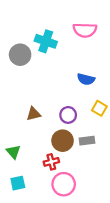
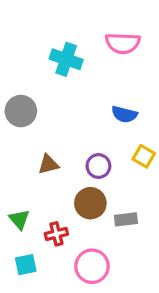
gray circle: (20, 55) -> (21, 111), moved
gray rectangle: (87, 141) -> (126, 219), moved
red cross: (51, 162) -> (56, 234), moved

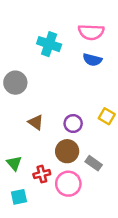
blue semicircle: (124, 114) -> (92, 60), moved
brown triangle: (48, 164) -> (36, 122), turned 49
gray rectangle: (126, 219) -> (94, 163), turned 42
pink circle: (92, 266) -> (68, 184), moved

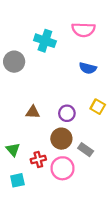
blue semicircle: (92, 60) -> (88, 68), moved
gray circle: (15, 83) -> (14, 62), moved
brown triangle: (36, 122) -> (33, 112), turned -32

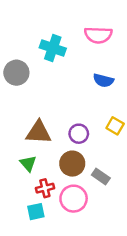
brown triangle: (33, 112) -> (38, 132), size x1.5
green triangle: (13, 150) -> (28, 164), moved
cyan square: (17, 180) -> (36, 212), moved

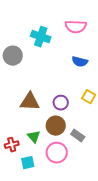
green triangle: (28, 164) -> (34, 137), moved
red cross: (45, 188) -> (12, 145), moved

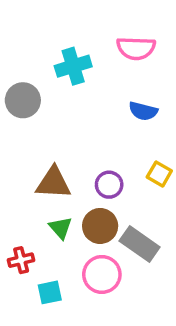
cyan cross: (41, 37) -> (73, 66), turned -36
gray rectangle: (78, 136) -> (140, 244), size x1.5
green triangle: (34, 137) -> (61, 228), moved

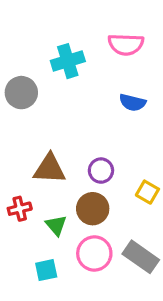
yellow square: (159, 174) -> (147, 192), moved
green triangle: (61, 228) -> (56, 225), moved
gray rectangle: (140, 244) -> (141, 257), moved
red cross: (21, 260) -> (20, 209), moved

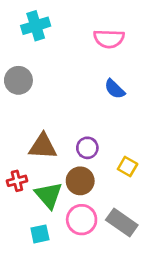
cyan cross: (68, 61) -> (36, 26), moved
blue semicircle: (132, 103) -> (115, 89), turned 30
green triangle: (56, 225) -> (49, 195), size x1.5

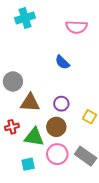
gray circle: (18, 80) -> (13, 81), moved
blue semicircle: (115, 89) -> (62, 62), moved
green triangle: (49, 195) -> (34, 137), turned -40

